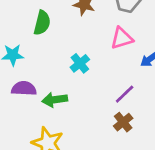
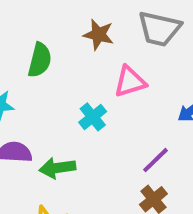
pink triangle: (122, 38) -> (130, 82), moved

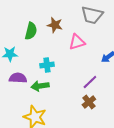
brown star: (99, 35) -> (55, 25), moved
cyan cross: (93, 117) -> (47, 65), moved, turned 32

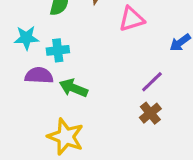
cyan cross: (47, 65) -> (58, 50), moved
green arrow: (40, 86) -> (73, 88), turned 30

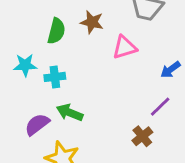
purple semicircle: (39, 75) -> (37, 124), moved, turned -40
purple line: (152, 82) -> (160, 107), moved

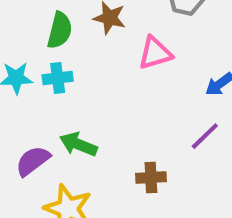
cyan cross: (55, 77) -> (58, 78), moved
brown cross: (142, 136) -> (151, 177), moved, turned 36

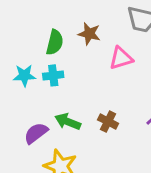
brown cross: (151, 177) -> (108, 122), moved, turned 30

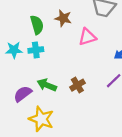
green semicircle: (55, 42) -> (37, 25), turned -30
brown cross: (108, 122) -> (77, 85), turned 32

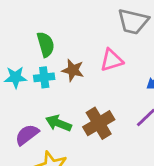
brown star: (63, 18) -> (73, 70), moved
brown cross: (77, 85) -> (99, 123), size x1.5

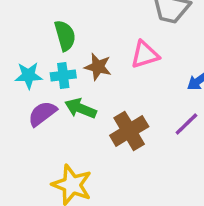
green arrow: (59, 123) -> (81, 108), moved
purple semicircle: (27, 135) -> (42, 114), moved

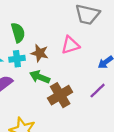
green arrow: (81, 108) -> (40, 77), moved

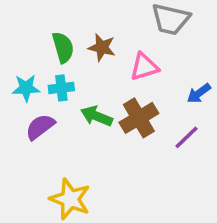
brown star: (40, 53) -> (102, 47), moved
brown cross: (60, 95) -> (139, 118), moved

